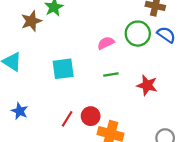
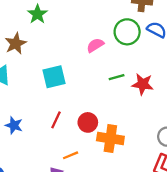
brown star: (31, 21) -> (16, 44), moved
green line: (111, 74) -> (117, 77), moved
red line: (67, 119) -> (56, 120), moved

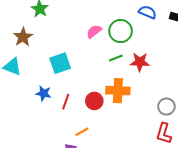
green circle: (127, 32) -> (121, 31), moved
blue star: (14, 125) -> (43, 93), moved
orange cross: (110, 139) -> (118, 91), moved

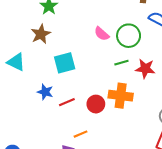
pink semicircle: (94, 31) -> (102, 34), turned -105
brown star: (23, 37) -> (41, 34), moved
red line: (66, 102) -> (67, 102), turned 42

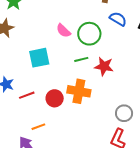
cyan square: (65, 63) -> (39, 58), moved

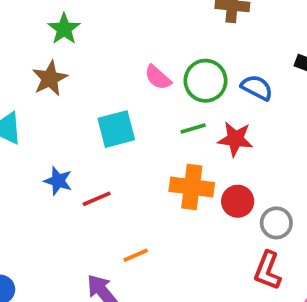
blue semicircle: (118, 19) -> (257, 88), moved
red circle: (55, 98) -> (238, 201), moved
orange line: (38, 127) -> (136, 255), moved

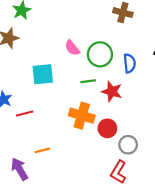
blue semicircle: (257, 88) -> (129, 63), turned 48

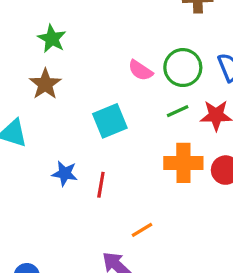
red line: (25, 113) -> (101, 185), turned -49

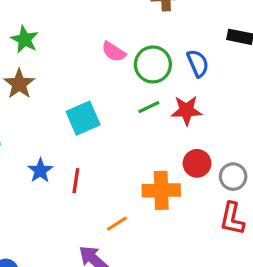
pink semicircle: (140, 70) -> (114, 52), moved
orange cross: (183, 163) -> (161, 190), moved
blue star: (65, 173) -> (40, 171), turned 30

